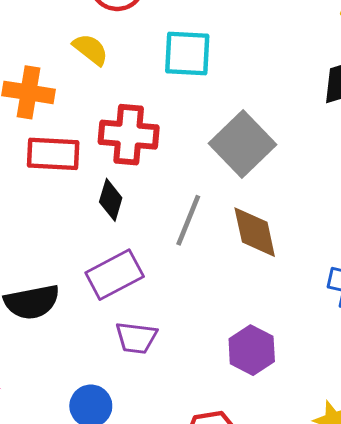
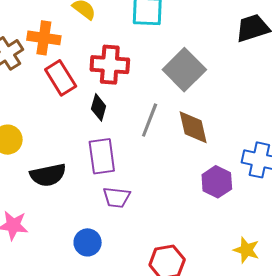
red rectangle: (53, 154) -> (61, 78), turned 56
purple rectangle: (115, 275) -> (102, 156), turned -69
purple hexagon: (252, 350) -> (217, 182), moved

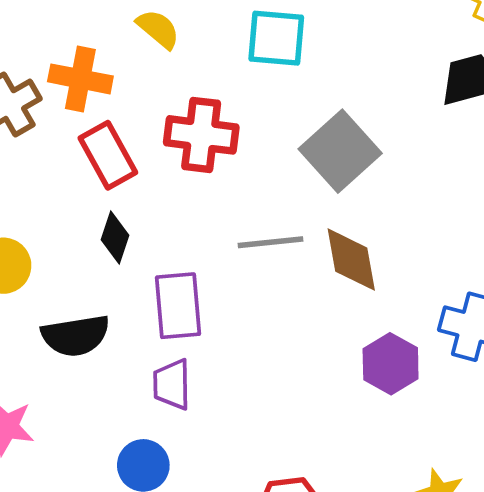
black diamond: (99, 107) -> (115, 238), moved
gray line: (150, 120) -> (270, 242), turned 60
purple trapezoid: (117, 197) -> (172, 384), moved, turned 80

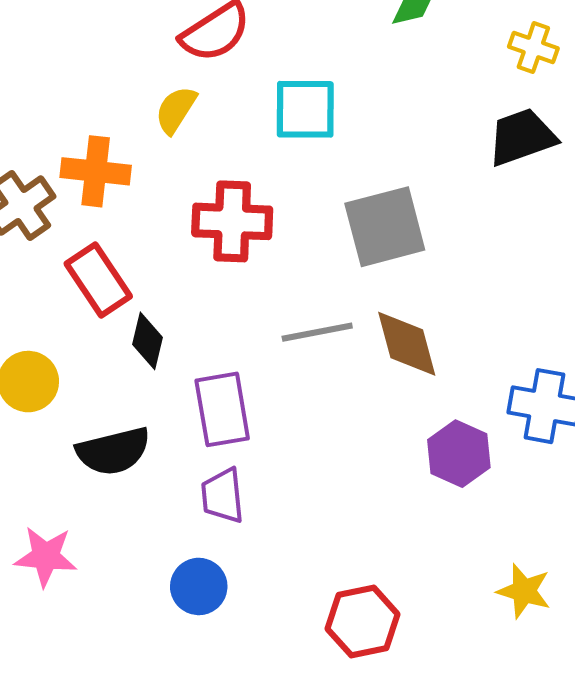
yellow semicircle: (158, 29) -> (176, 110), turned -93
gray square: (340, 151) -> (385, 227), turned 32
red rectangle: (108, 155) -> (98, 280), moved

